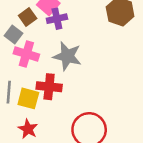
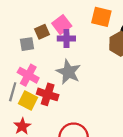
gray square: (14, 35) -> (27, 44), turned 32
pink cross: (26, 54) -> (28, 75), moved

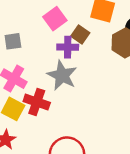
brown square: (42, 32) -> (80, 34), moved, turned -32
purple cross: (66, 39) -> (68, 47), moved

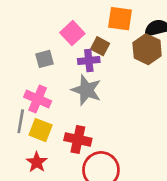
gray square: (13, 41) -> (45, 59), moved
red cross: (37, 102) -> (78, 139), moved

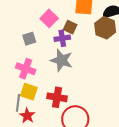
gray line: (21, 121) -> (18, 103), moved

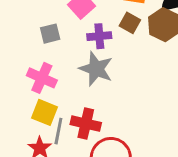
brown square: (70, 27) -> (130, 23), moved
gray line: (18, 103) -> (58, 131), moved

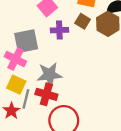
gray square: (50, 34) -> (26, 41), moved, size x1.6
gray star: (96, 69) -> (49, 75), moved, turned -30

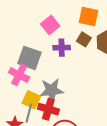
gray square: (26, 41) -> (29, 58), turned 30
yellow square: (16, 85) -> (31, 100), moved

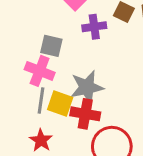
gray square: (29, 58) -> (51, 46), size x0.7
gray line: (29, 113) -> (41, 100), moved

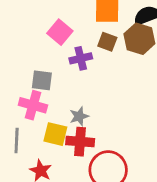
gray star: (87, 87) -> (79, 116), size x0.6
gray line: (41, 100) -> (17, 141), moved

